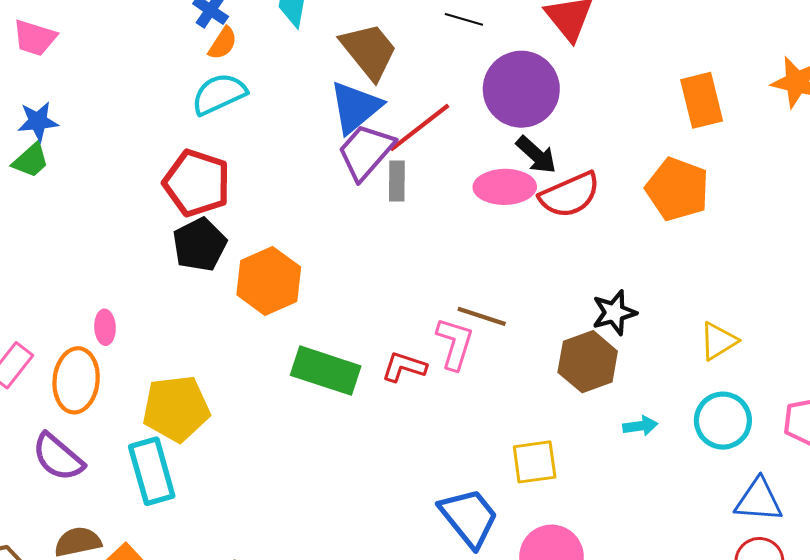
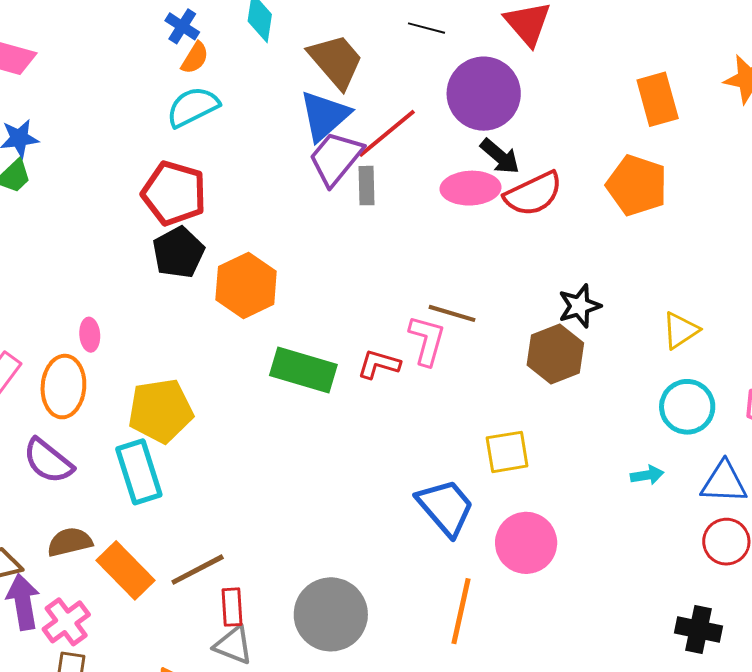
cyan arrow: (640, 426) -> (647, 475), moved

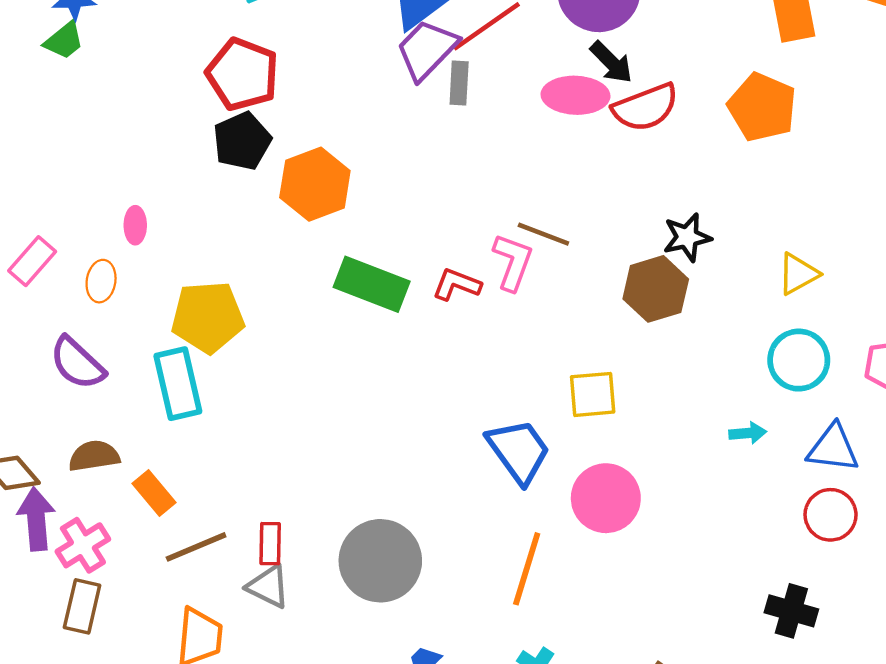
orange ellipse: (63, 387) -> (101, 281), size x0.6
orange rectangle: (126, 570) -> (154, 493), size x0.7
brown line: (198, 570) -> (196, 547), moved

